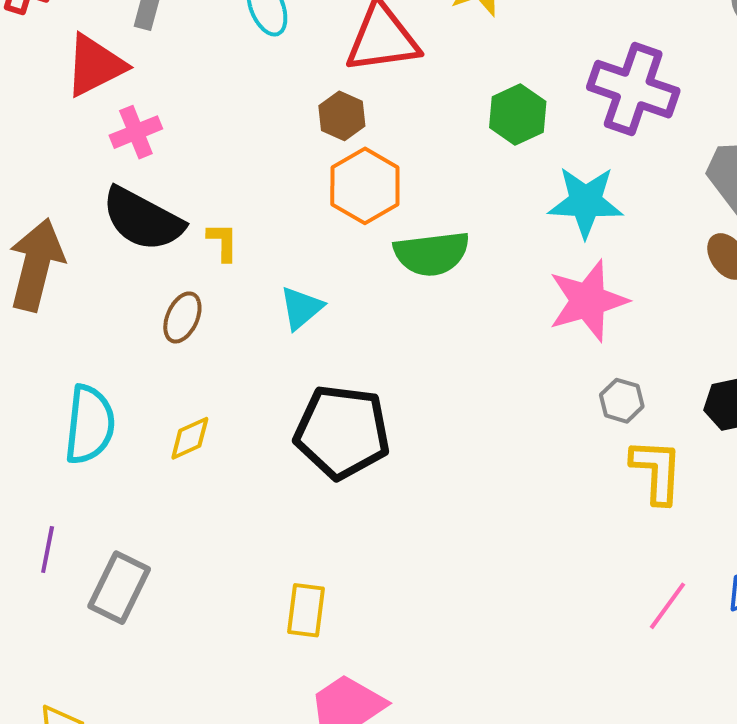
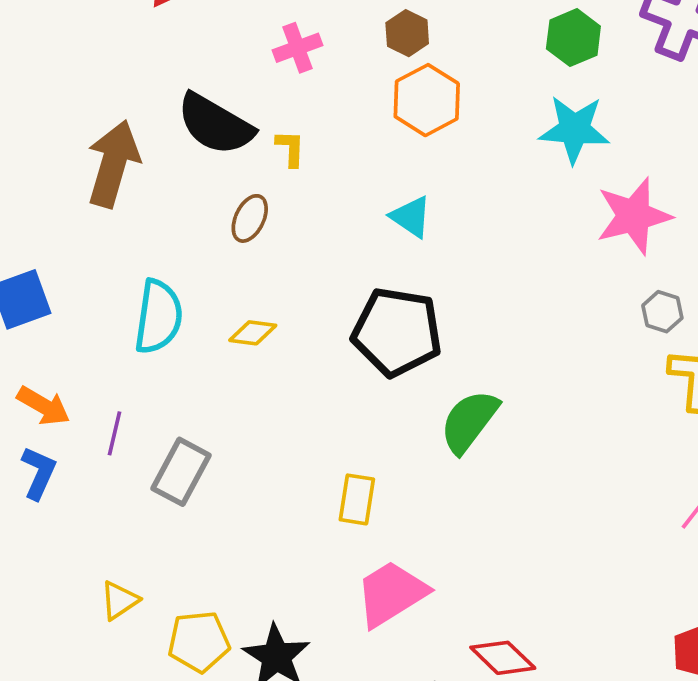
pink cross: (136, 132) -> (298, 48), moved
cyan star: (586, 202) -> (574, 129), moved
green semicircle: (432, 254) -> (469, 421), moved, turned 132
cyan triangle: (301, 308) -> (411, 217), moved, turned -48
yellow diamond: (190, 438) -> (253, 333), turned 30

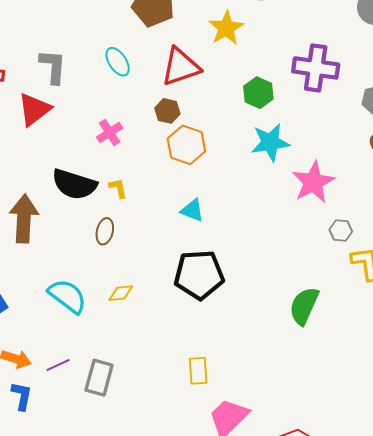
cyan semicircle: (158, 317) -> (67, 296), turned -48
green semicircle: (469, 421) -> (304, 306), moved
purple line: (114, 433) -> (58, 365), turned 65

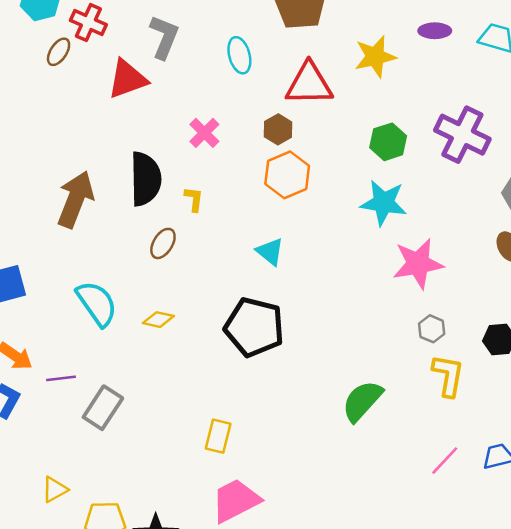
pink cross: (110, 133) -> (204, 133), turned -30
black semicircle: (74, 184) -> (145, 179), turned -126

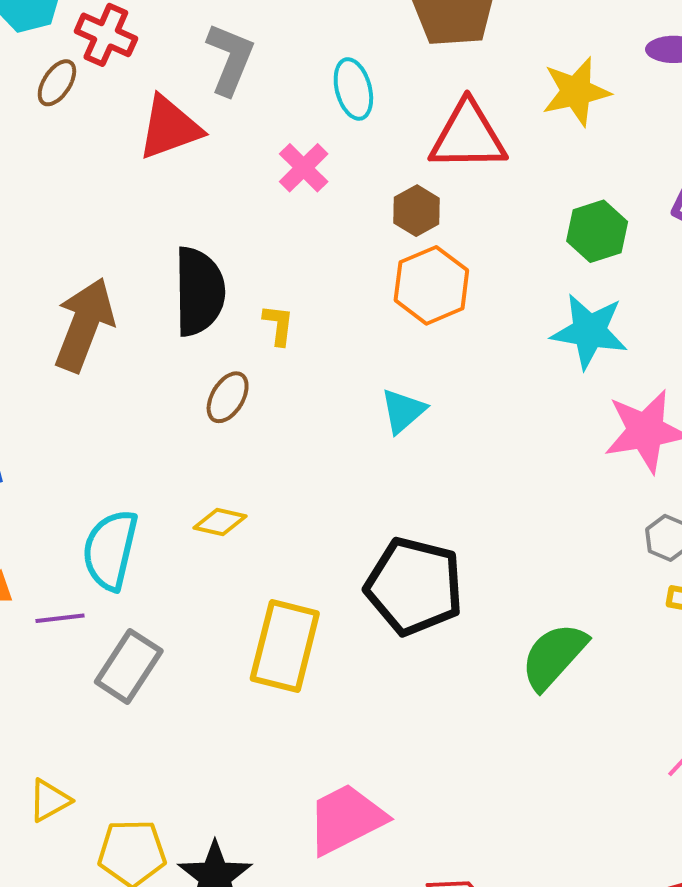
pink cross: (204, 133) -> (304, 168), moved
cyan triangle: (270, 252) -> (403, 411), turned 40
cyan semicircle: (97, 303) -> (110, 550), moved, turned -132
black pentagon: (254, 327) -> (414, 586), moved
yellow rectangle: (218, 436) -> (285, 646), moved, size x1.6

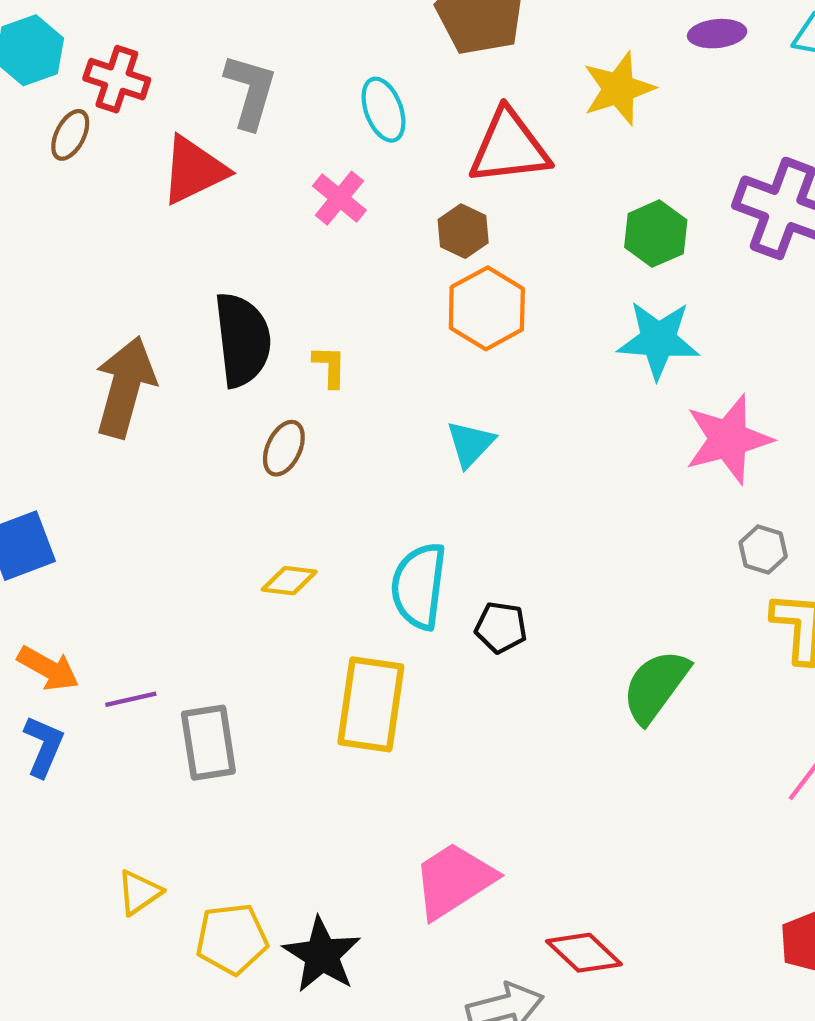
cyan semicircle: (110, 550) -> (419, 586), moved
black pentagon: (414, 586) -> (501, 627), size x0.5
gray rectangle: (129, 666) -> (208, 743), turned -36

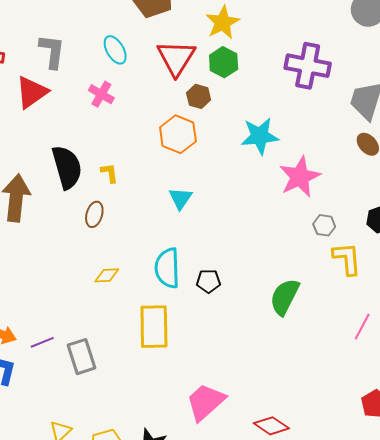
red triangle: (509, 147) -> (176, 58), turned -42
brown hexagon: (463, 231) -> (199, 96), moved
green hexagon: (656, 234) -> (224, 62), moved

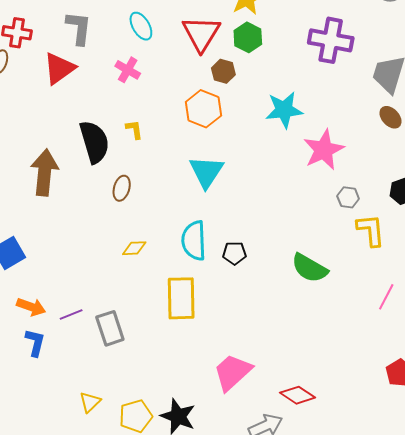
yellow L-shape: (109, 173) -> (134, 129), moved
cyan triangle: (180, 198) -> (206, 172), size x1.5
green semicircle: (285, 297) -> (310, 268), turned -87

